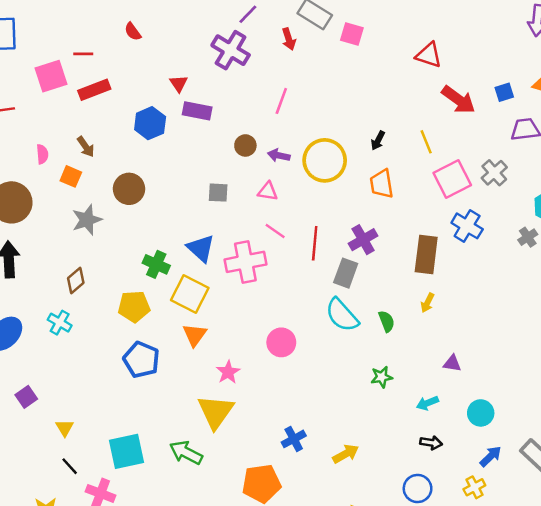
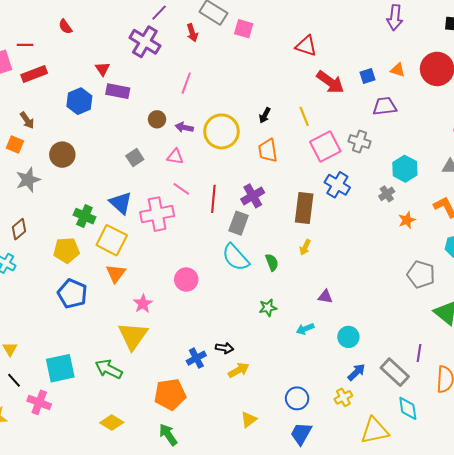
gray cross: (494, 173) -> (360, 141), turned -30
gray square: (218, 193) -> (135, 158), turned -36
black arrow: (431, 443) -> (225, 348), moved

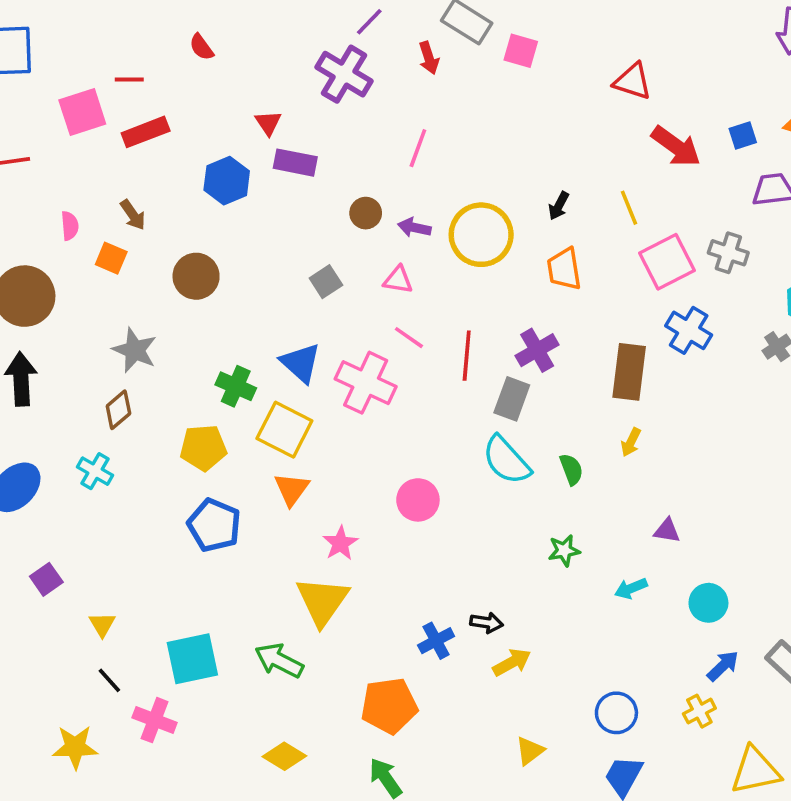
gray star: (28, 180) -> (135, 350), moved, turned -30
pink cross: (157, 214) -> (366, 383), turned 36

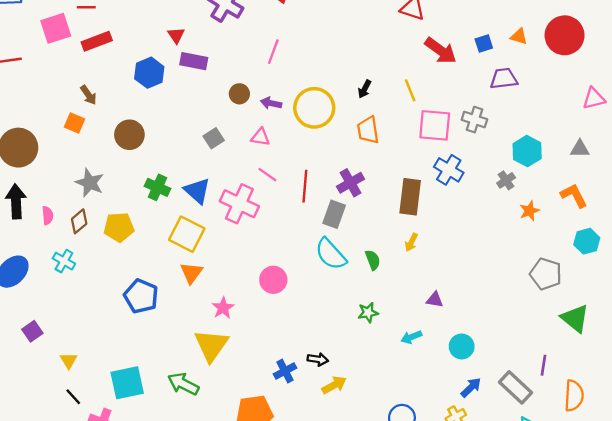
pink semicircle: (70, 226) -> (48, 215), moved
pink square: (667, 262) -> (435, 125), turned 32
green cross: (236, 386) -> (157, 187), moved
yellow pentagon: (203, 448) -> (119, 227), moved

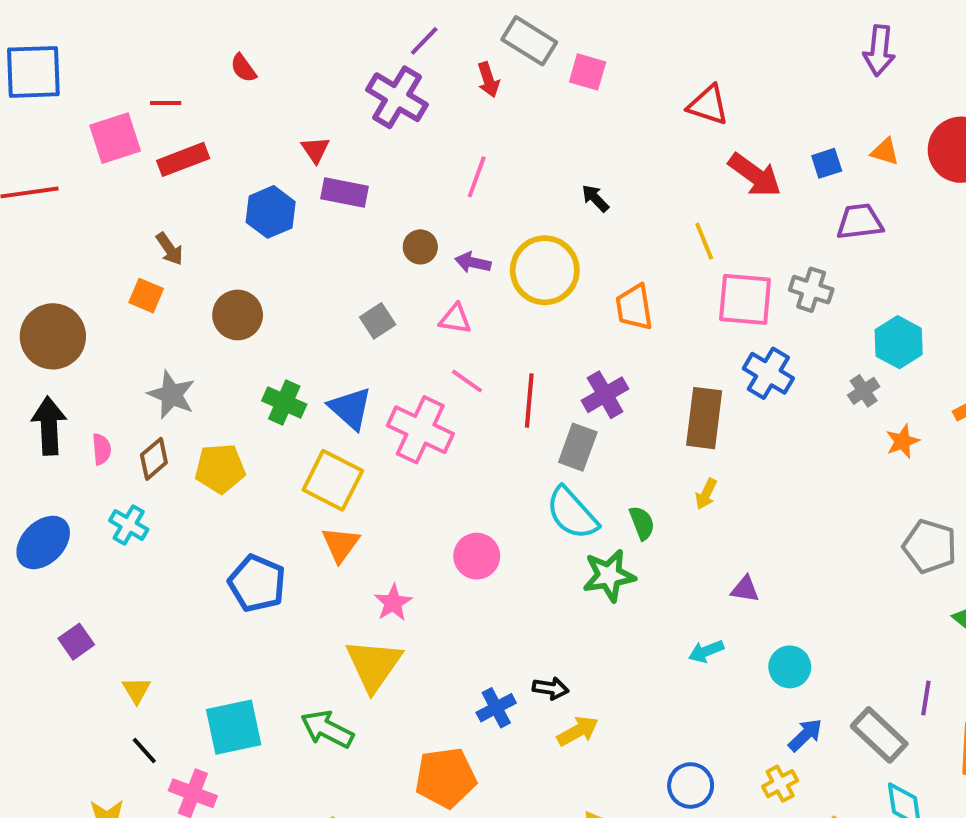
black arrow: (365, 89) -> (595, 198), moved, turned 108
green star: (368, 313) -> (609, 576), moved, size x1.5

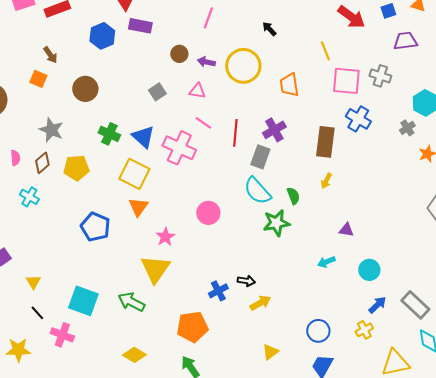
cyan square: (234, 727) -> (83, 301), turned 32

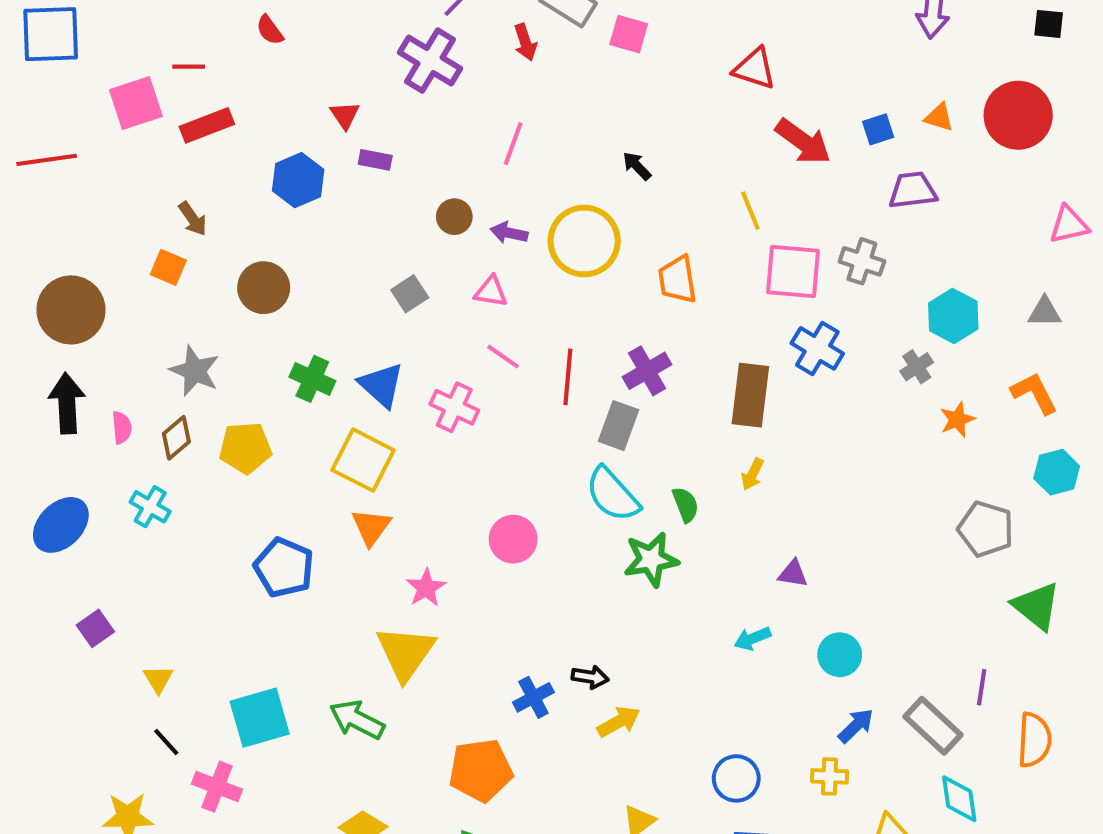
purple rectangle: (140, 26) -> (375, 160), size x0.7
pink cross: (179, 148) -> (454, 407), size x0.7
cyan square: (83, 301) -> (260, 718), turned -36
yellow cross: (364, 330) -> (830, 776), turned 30

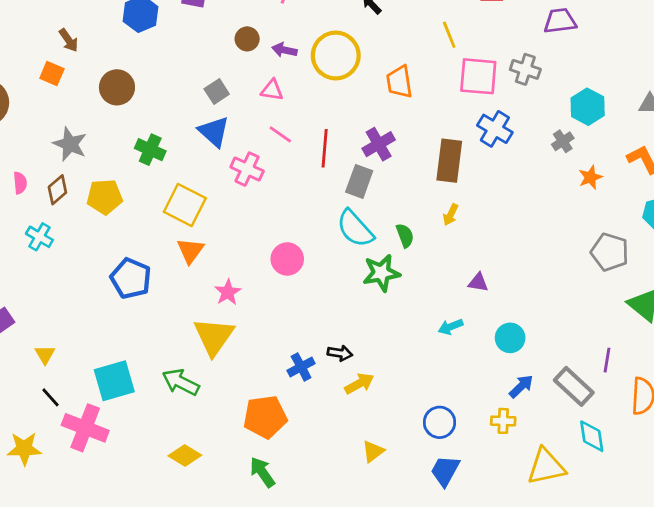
blue triangle: (381, 385) -> (214, 132), moved
pink cross: (217, 787) -> (85, 428), size x1.4

